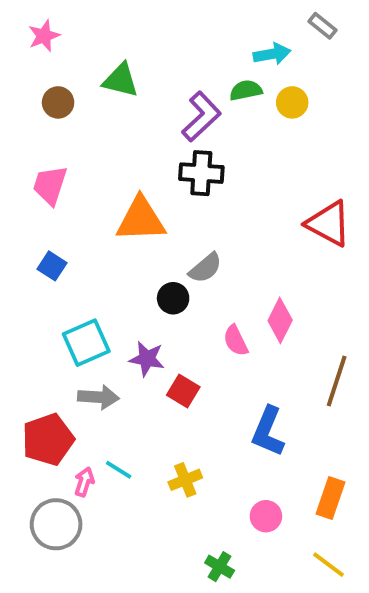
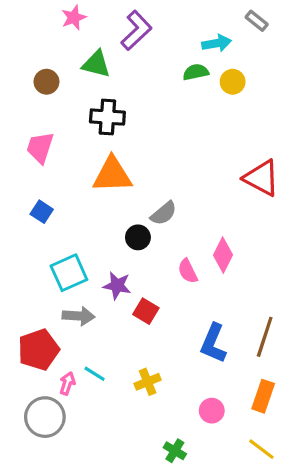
pink star: (44, 36) -> (74, 18), moved
purple L-shape: (201, 117) -> (136, 30), moved
black cross: (201, 173) -> (107, 117), moved
brown line: (337, 381) -> (265, 337), moved

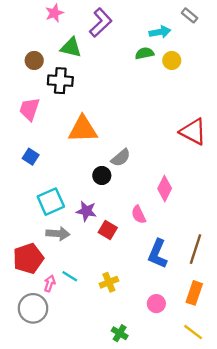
black cross: (107, 117) -> (60, 81), moved
pink semicircle: (188, 271) -> (139, 215), moved
green cross: (175, 451) -> (120, 333), moved

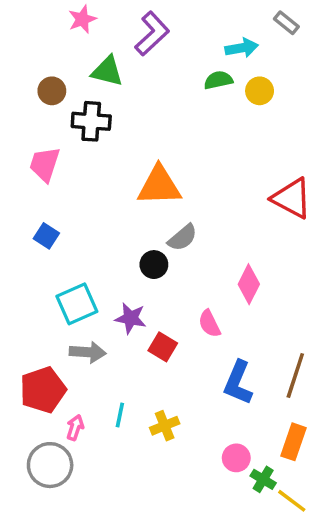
orange triangle: (83, 129) -> (159, 186), moved
cyan line: (70, 276) -> (120, 415), moved, turned 70
green cross: (120, 333) -> (263, 479), moved

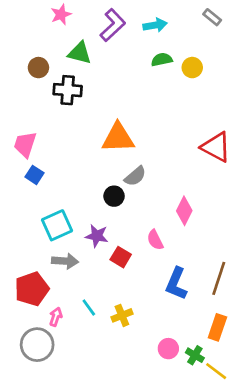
cyan arrow: (242, 48) -> (155, 25), moved
pink trapezoid: (45, 164) -> (25, 144), moved
cyan line: (120, 415) -> (89, 307), turned -48
pink circle: (236, 458) -> (168, 349), moved

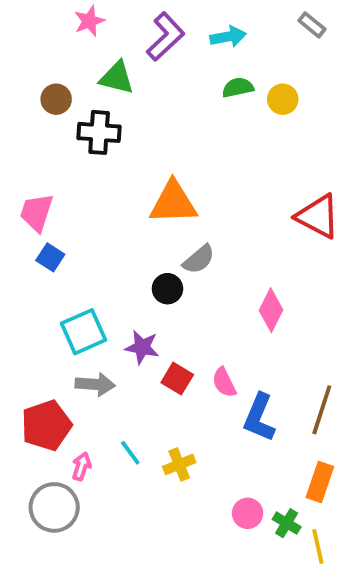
pink semicircle: (155, 240) -> (224, 382), moved
yellow line: (216, 371) -> (318, 547), turned 40

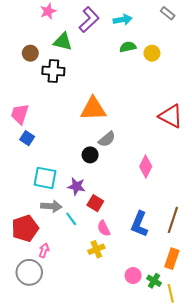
cyan square: (83, 332) -> (45, 178), turned 35
pink semicircle: (224, 382) -> (104, 228), moved
cyan line: (130, 453) -> (71, 219), moved

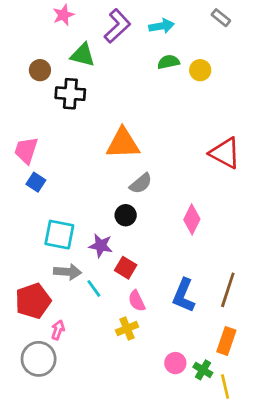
black circle: (90, 155) -> (126, 215), moved

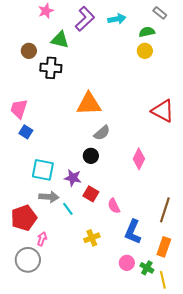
green semicircle: (168, 62) -> (147, 32), moved
blue L-shape: (184, 295) -> (133, 232), moved
pink semicircle: (137, 301) -> (114, 206), moved

